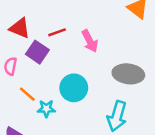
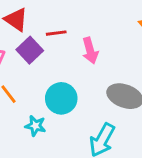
cyan star: (46, 109) -> (35, 126), moved

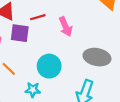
purple square: (30, 50) -> (20, 33), turned -30

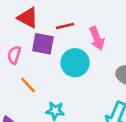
cyan circle: (49, 66) -> (75, 63), moved

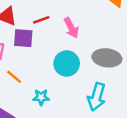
cyan circle: (75, 63) -> (67, 63), moved

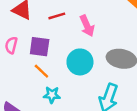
purple square: (23, 38) -> (40, 47), moved
orange line: (14, 77) -> (41, 71), moved

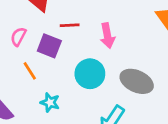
red line: (57, 16) -> (70, 25), moved
orange line: (41, 71) -> (30, 71), moved

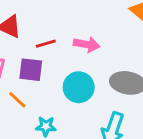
pink arrow: (107, 36) -> (87, 44), turned -55

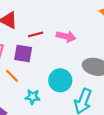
cyan circle: (79, 87) -> (60, 80), moved

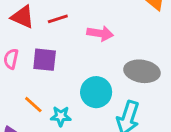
red line: (35, 34) -> (58, 19), moved
orange line: (12, 76) -> (33, 105), moved

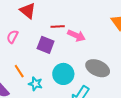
red line: (58, 19) -> (58, 27), moved
purple square: (45, 60) -> (46, 45), moved

